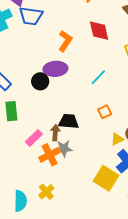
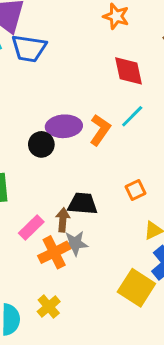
orange L-shape: (65, 41) -> (100, 130), moved
cyan line: (98, 77) -> (132, 116), moved

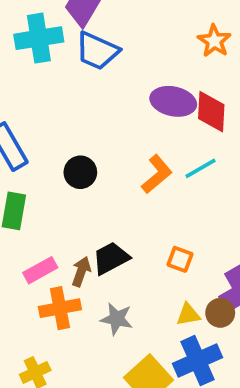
purple ellipse: (64, 126) -> (173, 101), moved
orange square: (136, 190) -> (180, 259), turned 30
black trapezoid: (83, 204) -> (111, 258), turned -48
gray star: (75, 243) -> (117, 319), moved

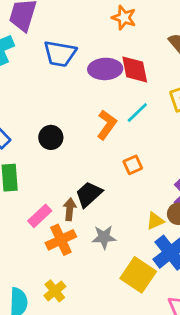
blue trapezoid: (97, 51) -> (60, 54), moved
orange square: (180, 259) -> (133, 165), moved, turned -30

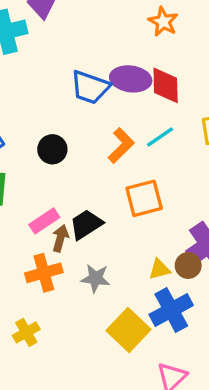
blue trapezoid: (60, 54) -> (90, 87), moved
orange square: (133, 165) -> (144, 198), size x1.6
pink rectangle: (40, 216) -> (44, 221), moved

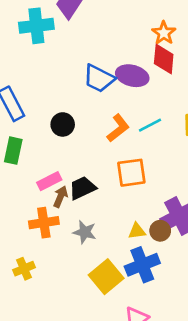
red diamond: (166, 85) -> (164, 59), moved

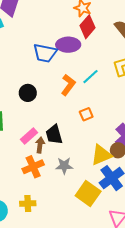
red diamond: (164, 59) -> (87, 27), turned 50
orange square: (131, 173) -> (86, 114), size x0.6
black trapezoid: (82, 188) -> (54, 135), turned -65
yellow triangle: (137, 231) -> (101, 155), size x1.6
yellow cross: (24, 269) -> (28, 204), turned 35

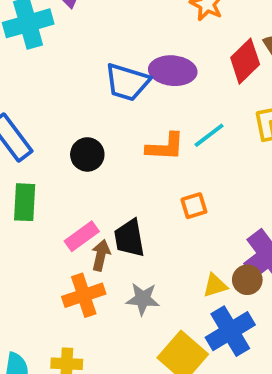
red diamond: (87, 27) -> (245, 61), moved
orange L-shape: (68, 85) -> (165, 147), turned 50
yellow triangle: (101, 155) -> (215, 286), size x0.6

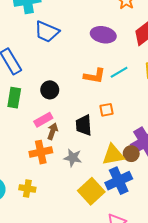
blue trapezoid: (127, 82) -> (47, 32), moved
black circle: (87, 154) -> (50, 90), moved
black trapezoid: (129, 238) -> (84, 125), moved
yellow triangle: (215, 286) -> (113, 155), size x1.6

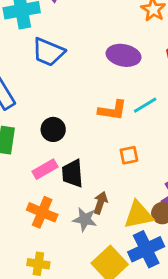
black trapezoid: (84, 125) -> (73, 173), moved
brown arrow: (53, 131) -> (100, 203), moved
orange cross: (41, 152) -> (42, 212), turned 35
yellow cross: (27, 188) -> (38, 264), moved

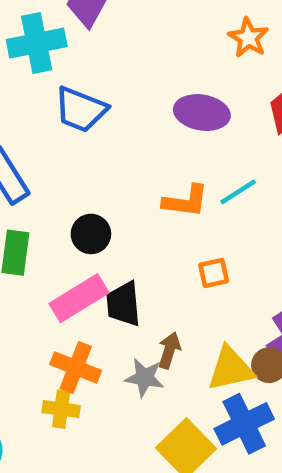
pink rectangle: (45, 169) -> (79, 298), size x1.4
yellow cross: (38, 264) -> (61, 409), moved

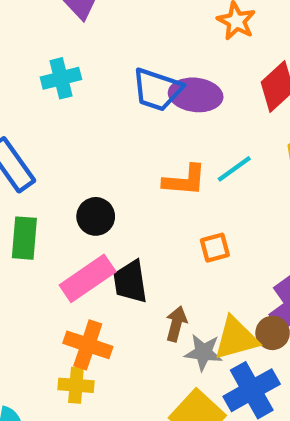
cyan cross: (37, 43) -> (61, 78), moved, size x0.7
blue trapezoid: (81, 110) -> (157, 90), moved
gray star: (145, 378) -> (203, 352), moved

